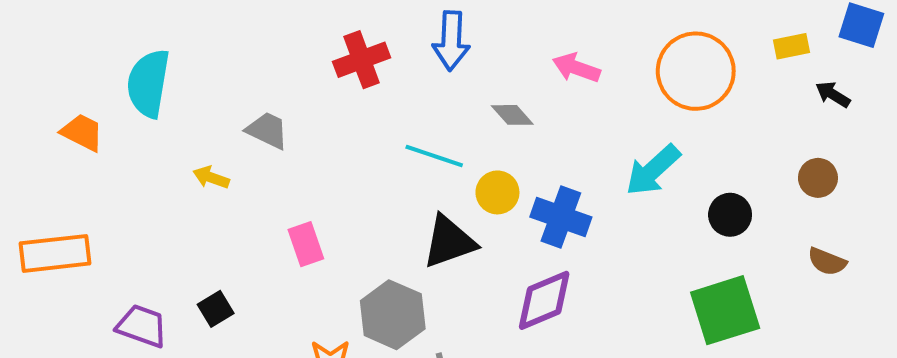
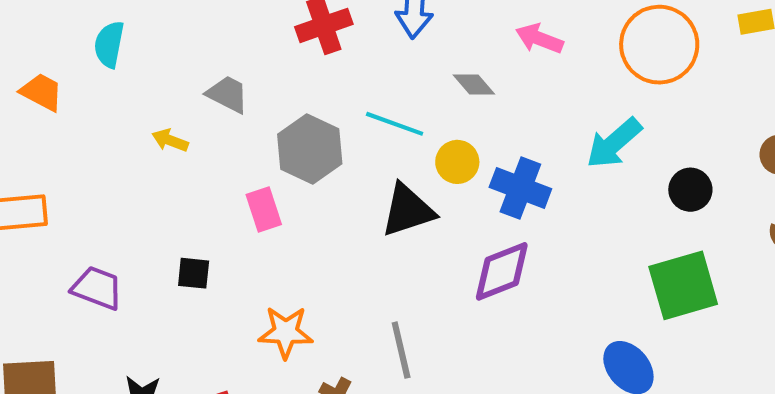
cyan semicircle: (148, 83) -> (109, 44), size x0.7
black square: (216, 309) -> (194, 273), moved, turned 36
gray hexagon: (393, 315) -> (310, 149), moved

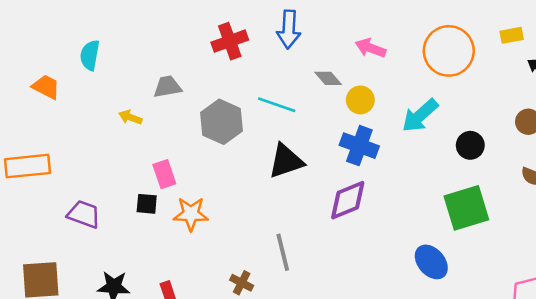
gray trapezoid: (228, 94) -> (167, 87), turned -36
yellow circle: (457, 162) -> (360, 100), moved
pink rectangle: (264, 209) -> (164, 174), moved
orange star: (286, 332) -> (191, 214), moved

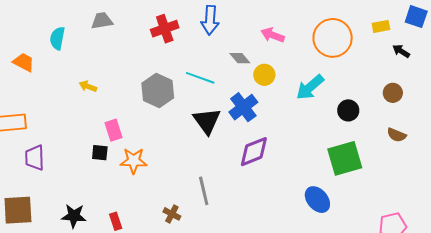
gray trapezoid: (167, 87) -> (102, 21), moved
blue cross: (359, 146) -> (243, 107), moved, turned 32
black triangle: (286, 161) -> (207, 121), turned -48
purple trapezoid: (84, 214) -> (35, 158), moved, turned -112

